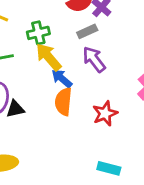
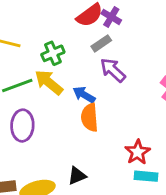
yellow arrow: (48, 57) -> (49, 82), moved
black triangle: (15, 109) -> (77, 176), moved
red star: (105, 113) -> (138, 152), moved

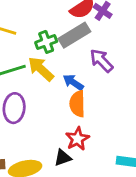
gray rectangle: (101, 43) -> (74, 35), moved, size x1.6
red star: (138, 152) -> (77, 139), moved

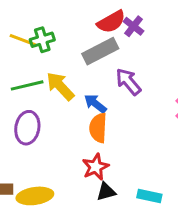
green cross: (46, 42) -> (42, 40), moved
black triangle: (63, 158) -> (106, 192), moved

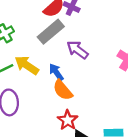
blue arrow: (95, 104) -> (56, 72), turned 30
orange semicircle: (98, 128) -> (63, 90), turned -30

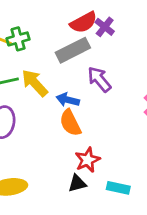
blue arrow: (56, 72) -> (68, 100), turned -54
red star: (68, 120) -> (88, 160), moved

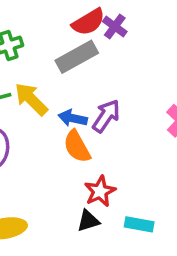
purple arrow: (99, 79) -> (106, 116), moved, turned 76

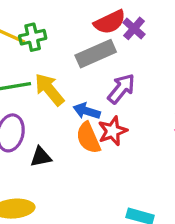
purple arrow: (106, 116) -> (121, 89), moved
red star: (100, 191) -> (113, 131), moved
black triangle: (88, 221) -> (41, 157), moved

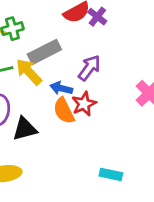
gray rectangle: (96, 54) -> (44, 52), moved
black triangle: (41, 157) -> (25, 129), size x1.4

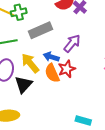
yellow arrow: (29, 72) -> (30, 63), moved
black triangle: (25, 129) -> (23, 84), turned -36

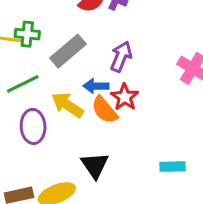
green cross: (19, 12) -> (27, 34), turned 35
black triangle: (23, 84) -> (95, 165), moved

